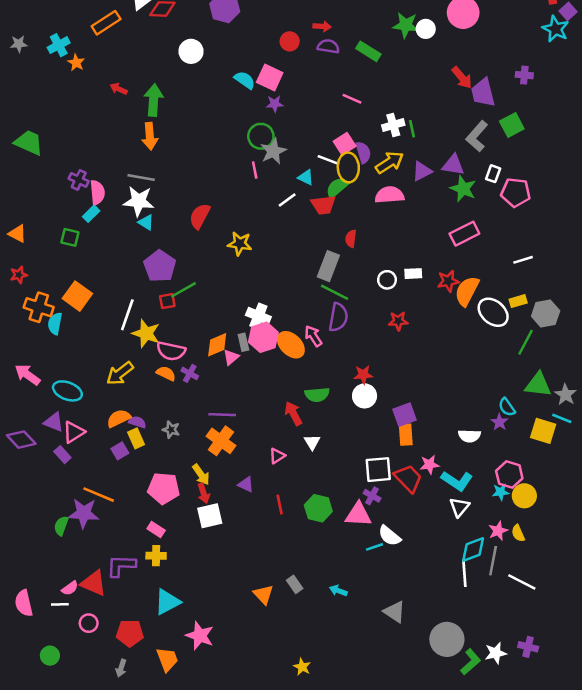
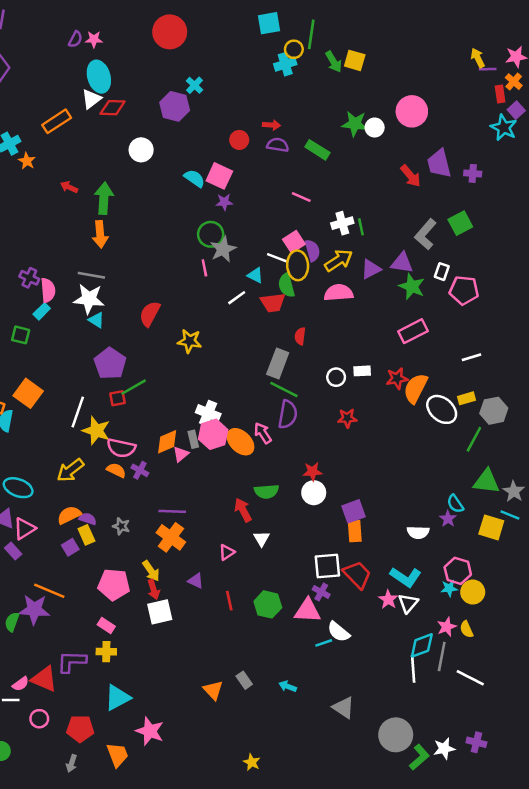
purple trapezoid: (483, 93) -> (439, 164), moved
green semicircle: (337, 187) -> (286, 285), turned -65
pink star: (429, 465) -> (388, 599), moved, turned -30

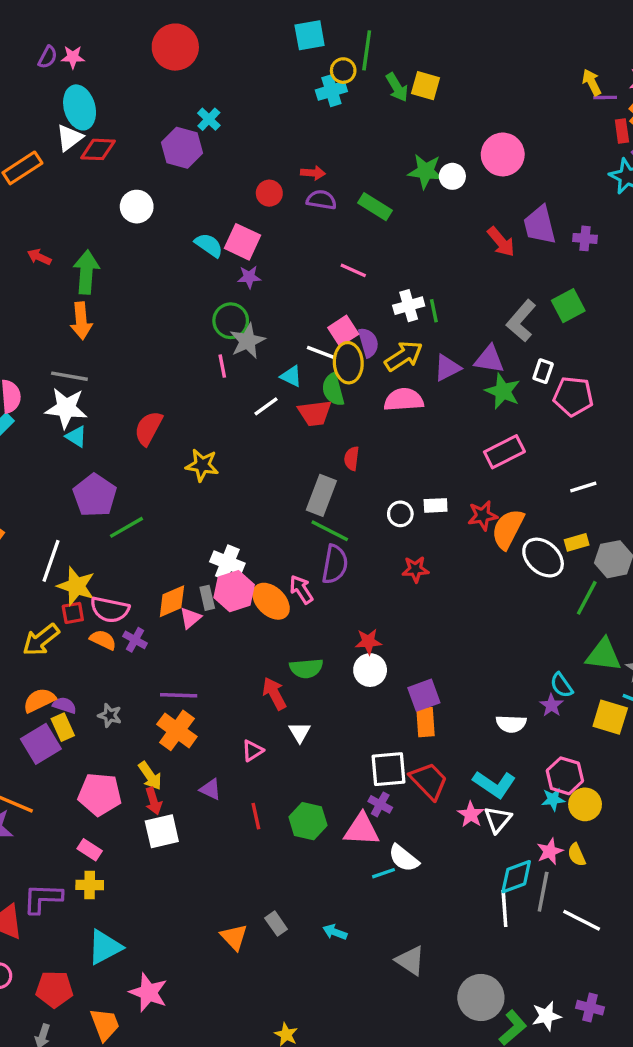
red square: (117, 398) -> (73, 613), moved
purple square: (70, 547) -> (41, 744), size x1.6

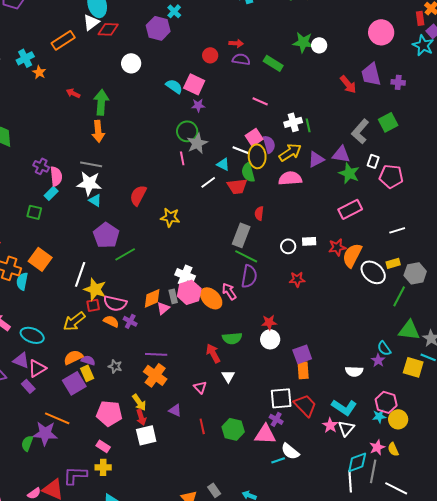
pink circle: (503, 154) -> (381, 32), moved
pink triangle: (253, 751) -> (200, 387), turned -40

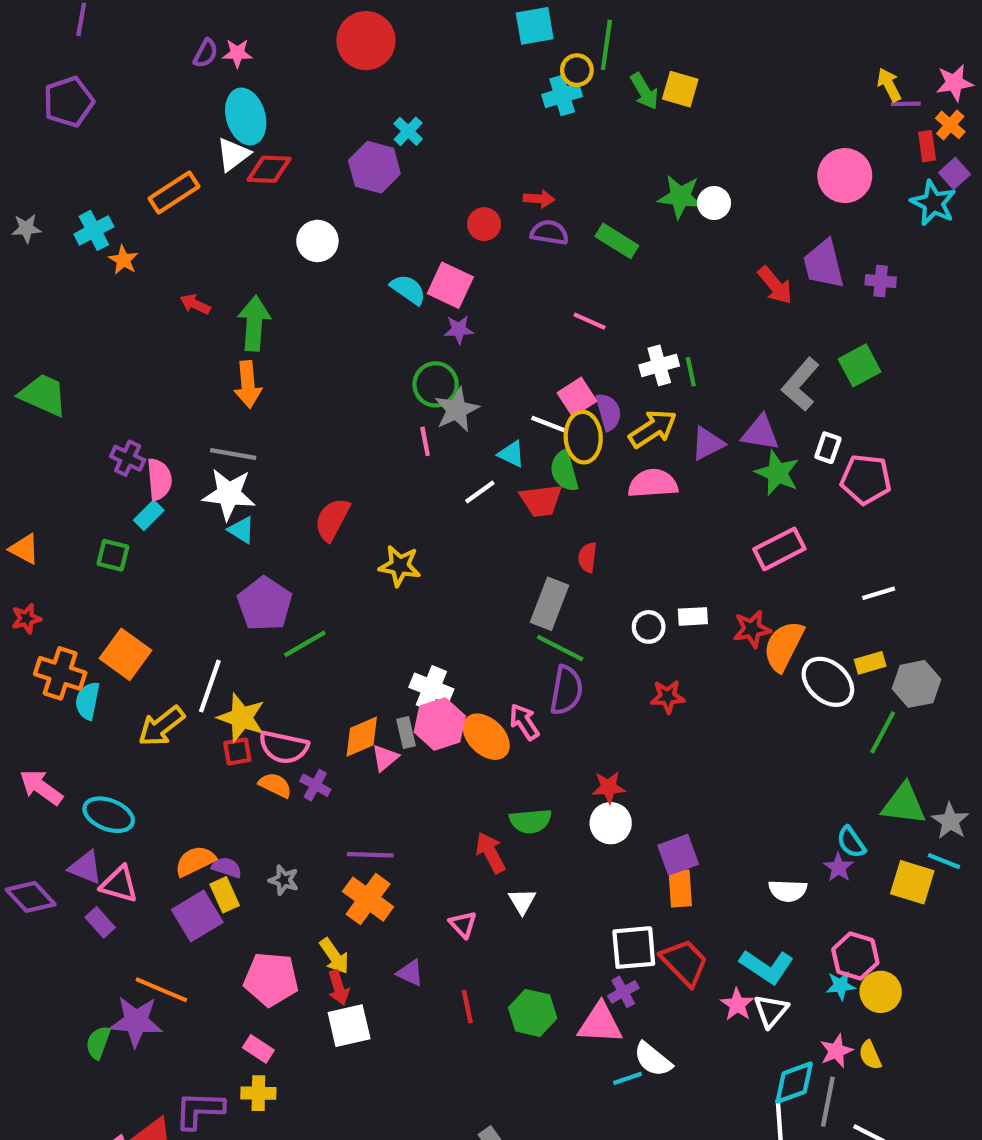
yellow arrow: (74, 321) -> (161, 726), moved
pink triangle: (37, 368) -> (119, 884), turned 48
purple cross: (276, 419) -> (623, 992), turned 32

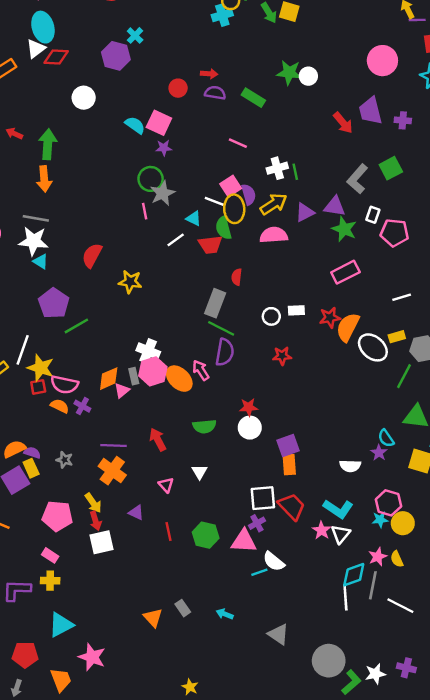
red arrow: (490, 853) -> (158, 440), moved

